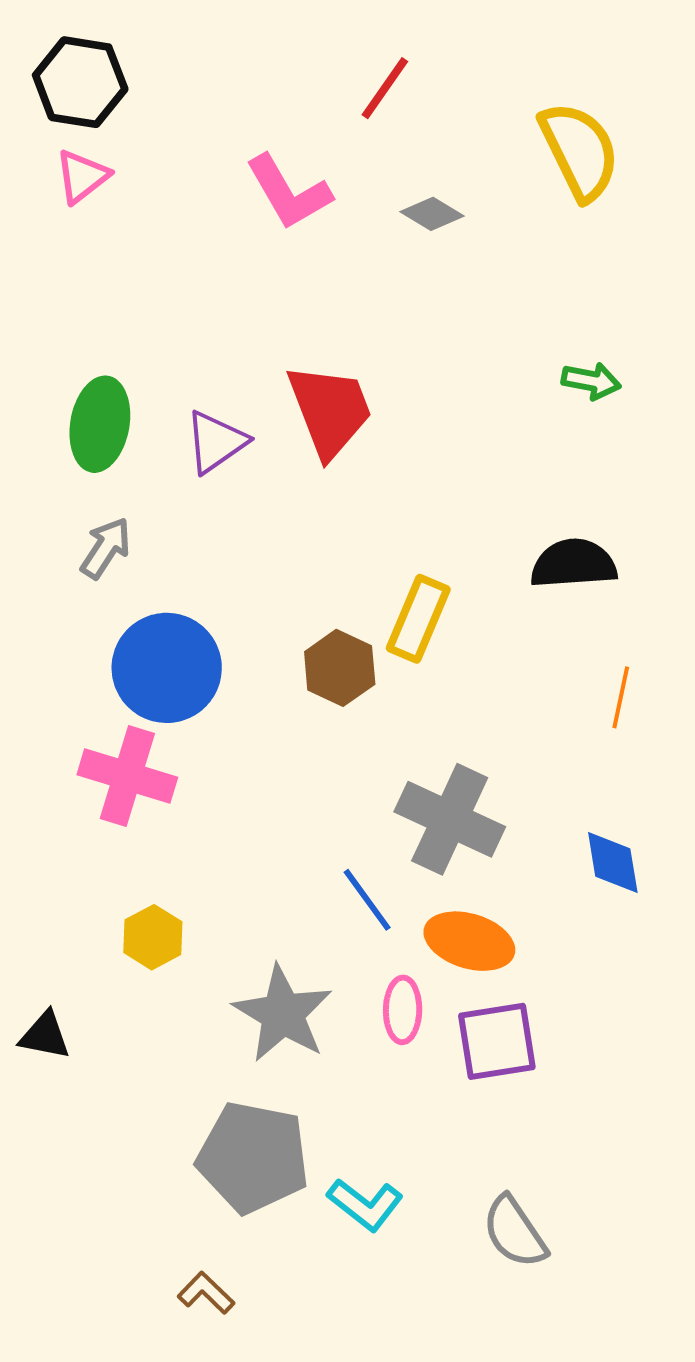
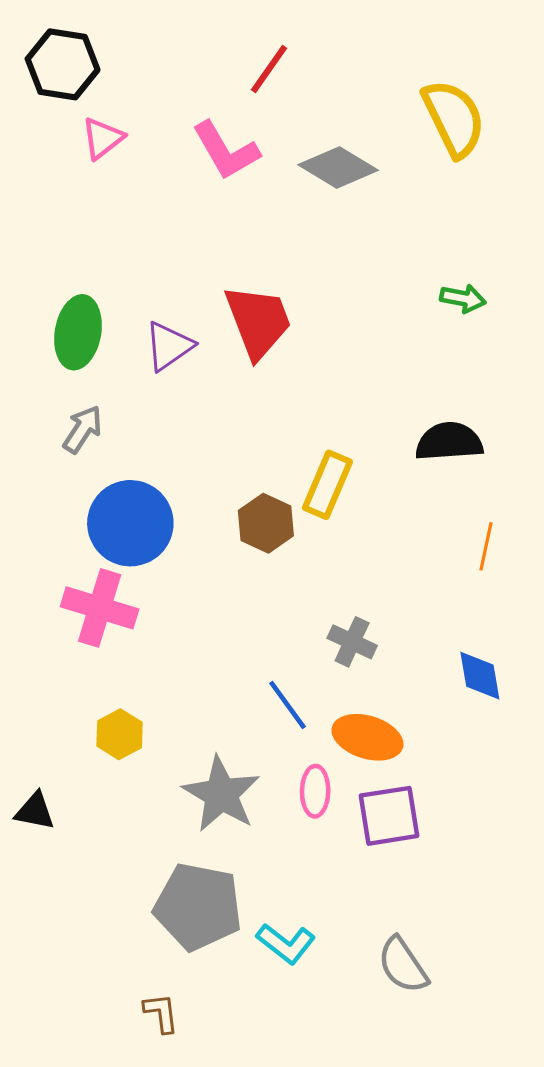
red line: (385, 88) -> (269, 69), moved
pink triangle: (82, 176) -> (103, 138), moved
gray diamond: (432, 214) -> (338, 168), size x1.6
gray cross: (450, 819) -> (352, 642), size x0.6
brown L-shape: (206, 1293) -> (161, 1013), turned 39

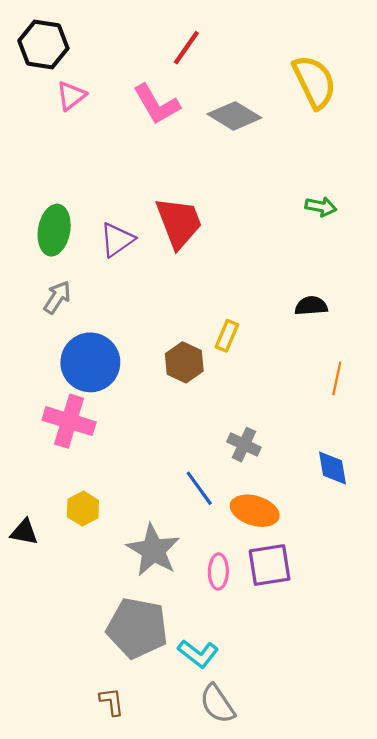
black semicircle: (449, 442) -> (311, 306), size x0.7
yellow rectangle: (327, 485) -> (227, 336), size x0.7
pink ellipse: (315, 791) -> (218, 571), moved
black triangle: (35, 811) -> (24, 532), moved
gray semicircle: (403, 965) -> (217, 704), moved

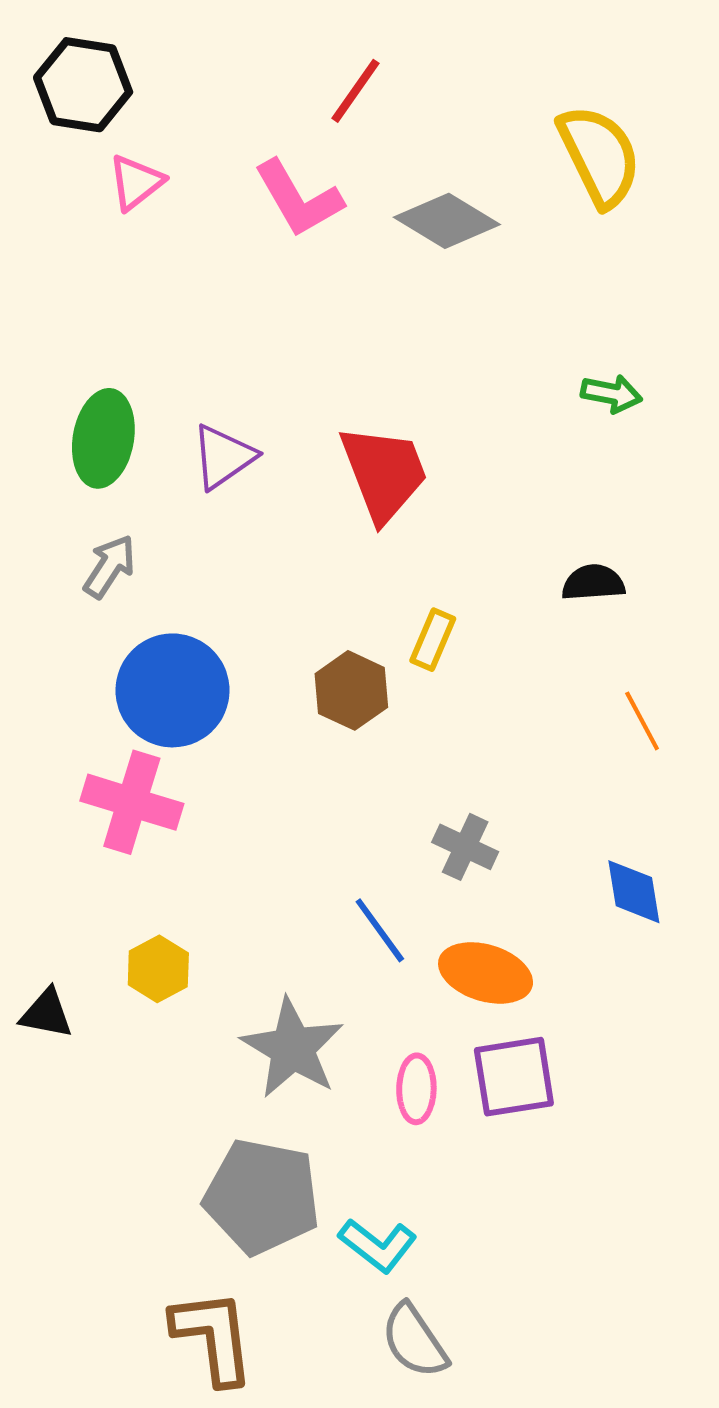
red trapezoid: (179, 223) -> (384, 473), moved
orange line: (337, 378) -> (642, 721), turned -40
brown L-shape: (112, 702) -> (213, 1337), size x1.8

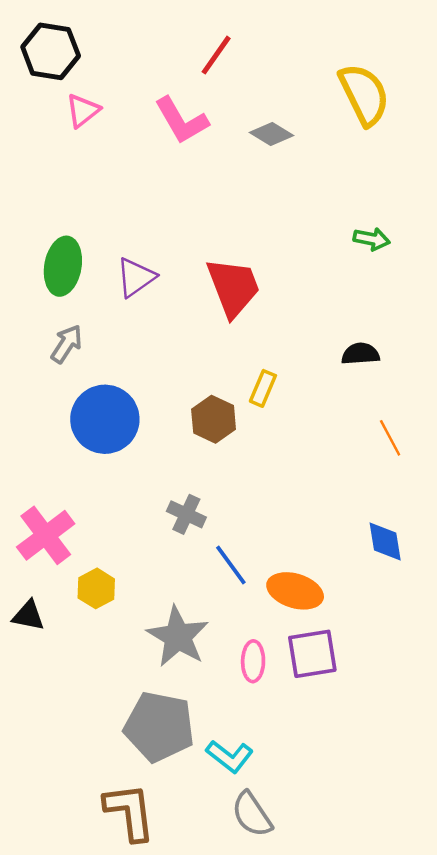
gray diamond: (447, 221) -> (272, 134), size x0.7
pink cross: (132, 802) -> (46, 535), moved, turned 36
gray cross: (465, 847) -> (186, 514), moved

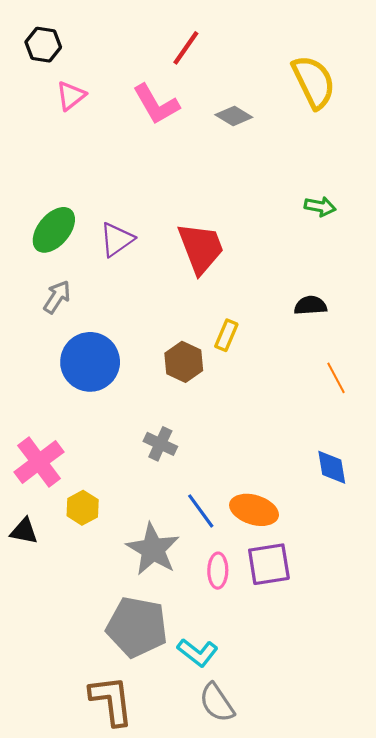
black hexagon: (51, 51) -> (43, 45), size x0.7
green ellipse: (63, 266) -> (54, 230), turned 30
blue line: (231, 565) -> (201, 511), moved

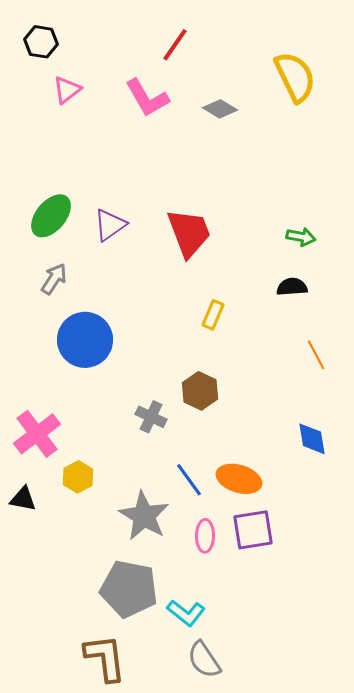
green arrow: (320, 206) -> (301, 237), moved
brown hexagon: (184, 362) -> (200, 391), moved

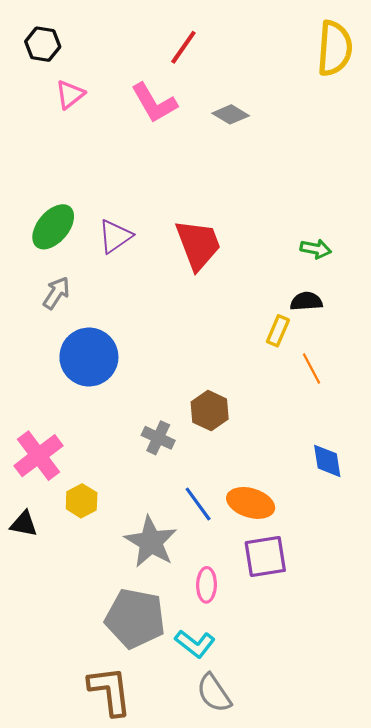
yellow semicircle: (295, 77) -> (335, 48), moved, turned 30
yellow rectangle: (213, 315) -> (278, 331), moved
orange line: (316, 355) -> (312, 369), moved
pink ellipse: (205, 536) -> (206, 585), moved

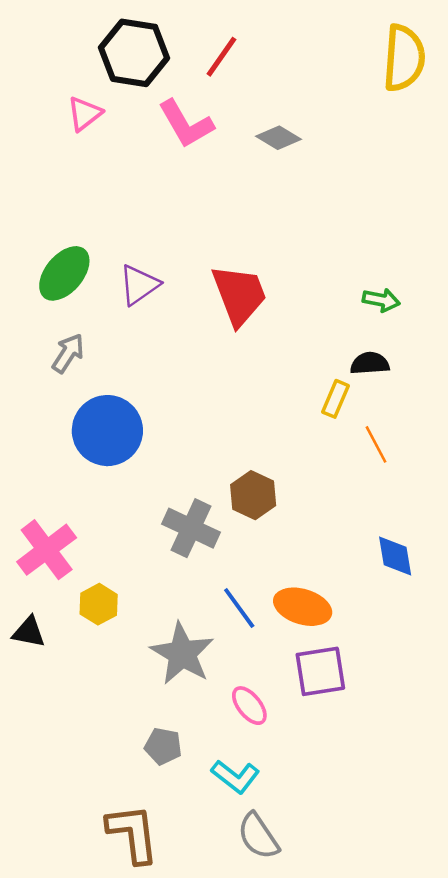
black hexagon: (43, 44) -> (134, 53), moved, size x1.6
gray cross: (158, 438) -> (191, 528), size x1.4
pink ellipse: (206, 585) -> (249, 706), turned -40
gray pentagon: (135, 618) -> (163, 746), size x0.5

